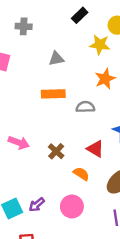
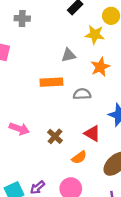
gray triangle: (56, 59) -> (69, 55), moved
orange semicircle: (81, 174) -> (79, 157), turned 112

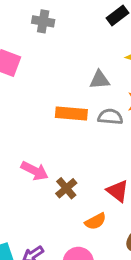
gray semicircle: (82, 94) -> (110, 117), moved
pink arrow: (19, 129) -> (35, 171), moved

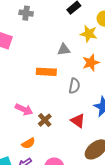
gray semicircle: (110, 117) -> (74, 86), moved, turned 98
orange semicircle: (95, 221) -> (28, 143), moved

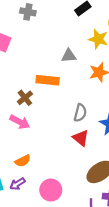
gray semicircle: (74, 86) -> (80, 113), moved
brown cross: (45, 120) -> (25, 98), moved

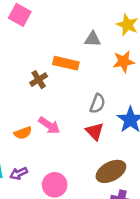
pink arrow: (20, 122) -> (49, 125), moved
orange semicircle: (23, 161) -> (23, 133), moved

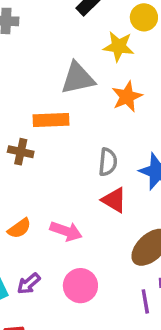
gray triangle: (93, 39) -> (78, 78), size x1.5
brown cross: (39, 80) -> (21, 152), turned -30
pink arrow: (49, 125) -> (66, 231), moved

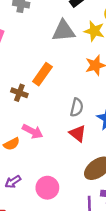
gray triangle: (78, 78) -> (63, 31), moved
orange rectangle: (51, 120) -> (42, 74), turned -60
pink arrow: (66, 231) -> (32, 131), moved

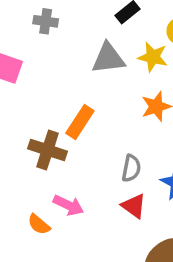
brown cross: (19, 93) -> (48, 150), size x1.5
orange semicircle: (12, 144) -> (39, 224), turned 70

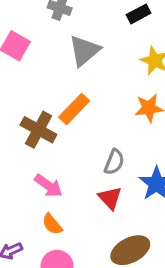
gray triangle: (108, 58) -> (84, 51), moved, turned -44
orange semicircle: (39, 224) -> (52, 224), moved

